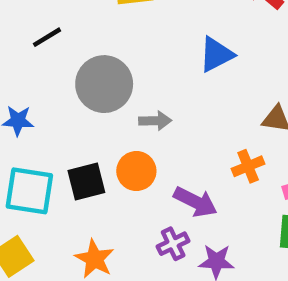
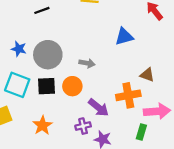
gray circle: (104, 84) -> (48, 55), moved
orange cross: (248, 166) -> (128, 95), size x1.5

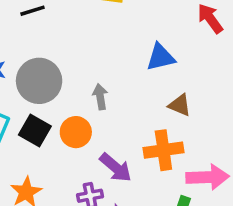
gray arrow: (87, 63) -> (100, 97), turned -112
brown triangle: (147, 75) -> (180, 105), moved
black square: (46, 86) -> (35, 130), turned 30

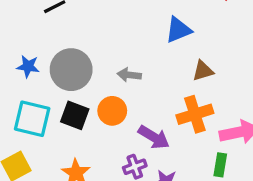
gray arrow: (100, 97) -> (129, 75), turned -65
brown triangle: (180, 105) -> (203, 71), turned -30

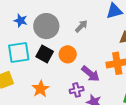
gray arrow: (129, 75) -> (81, 26), moved, turned 120
cyan square: (32, 119) -> (19, 52), turned -30

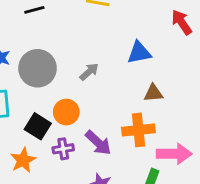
black square: (45, 54) -> (38, 126), moved
purple cross: (77, 90) -> (63, 149), moved

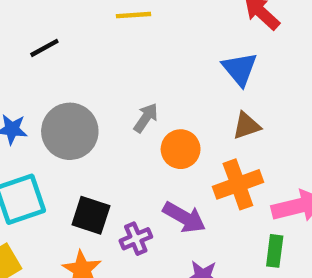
blue triangle: (139, 53) -> (240, 69), moved, turned -45
orange circle: (66, 112) -> (181, 149), moved

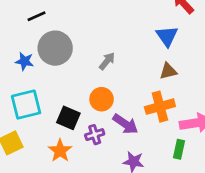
black line: (44, 48) -> (36, 16), moved
gray circle: (70, 131) -> (55, 48), moved
orange circle: (181, 149) -> (102, 99), moved

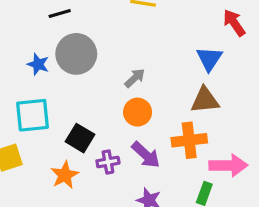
brown triangle: (168, 71) -> (205, 100), size x1.4
orange circle: (102, 99) -> (138, 112), moved

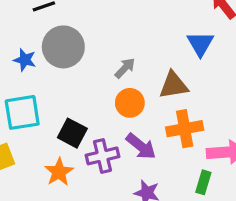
brown triangle: (205, 100) -> (174, 85), moved
purple cross: (108, 162) -> (103, 156), size x1.4

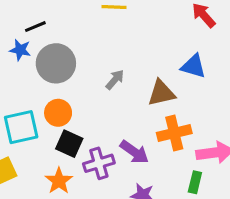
blue triangle: (200, 44) -> (194, 66), moved, turned -40
blue star: (25, 60) -> (20, 50), moved
orange circle: (130, 103) -> (58, 113), moved

